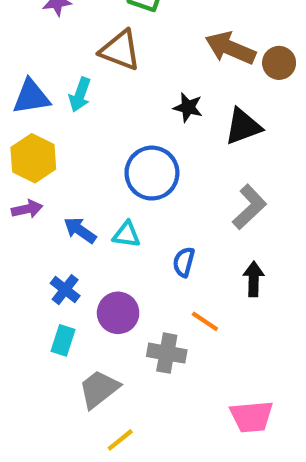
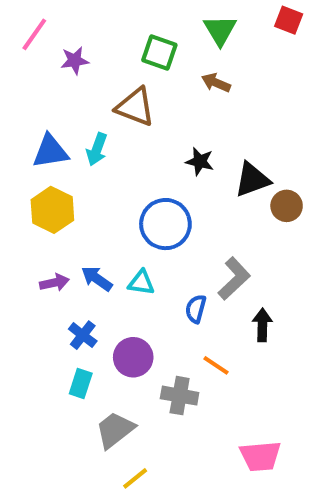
brown arrow: (230, 48) -> (216, 83), moved, size x0.6
brown circle: (279, 63) -> (287, 206), moved
gray L-shape: (249, 207) -> (234, 279), moved
purple arrow: (27, 209) -> (54, 283), moved

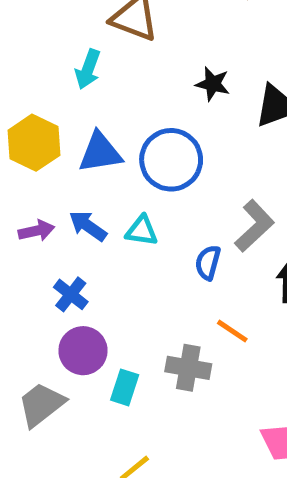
blue triangle: (50, 151) -> (100, 152), moved
purple circle: (133, 357) -> (83, 351), moved
cyan rectangle: (81, 383) -> (125, 387), moved
gray trapezoid: (115, 430) -> (41, 405), moved

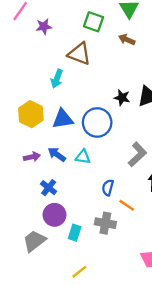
black star: (213, 84) -> (122, 98), moved
blue semicircle: (208, 263) -> (108, 188), moved

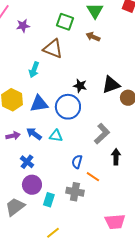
black star: (122, 98) -> (80, 86), moved

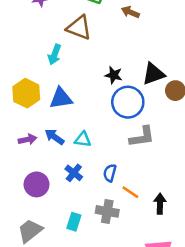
blue circle: (68, 107) -> (128, 102), moved
gray L-shape: (102, 134) -> (142, 137), turned 35
black arrow: (116, 157) -> (160, 204), moved
blue cross: (27, 162) -> (74, 173), moved
purple circle: (32, 185) -> (36, 184), moved

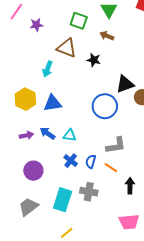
black star: (114, 75) -> (94, 60), moved
gray L-shape: (142, 137) -> (116, 145), moved
blue cross: (74, 173) -> (71, 161), moved
orange line: (130, 192) -> (111, 168), moved
cyan rectangle: (74, 222) -> (63, 200), size x1.6

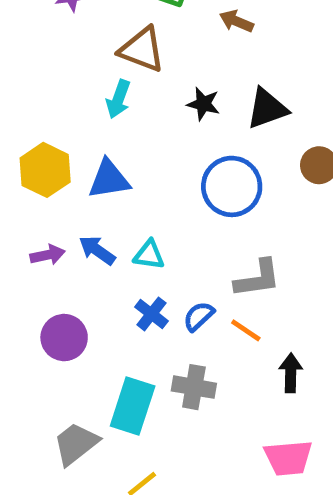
black star: (94, 60) -> (203, 104), moved
cyan arrow: (48, 69) -> (118, 99), moved
black triangle: (125, 84) -> (267, 109), moved
blue semicircle: (91, 162) -> (199, 316), turned 32
gray trapezoid: (28, 207) -> (76, 444), moved

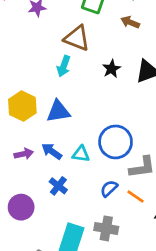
black star: (203, 104) -> (112, 69), turned 30
blue circle: (232, 186) -> (116, 142), moved
blue cross: (151, 314) -> (58, 186), moved
purple circle: (64, 338) -> (21, 207), moved

